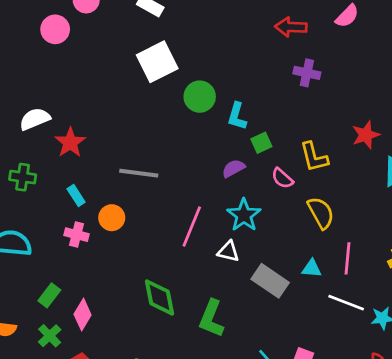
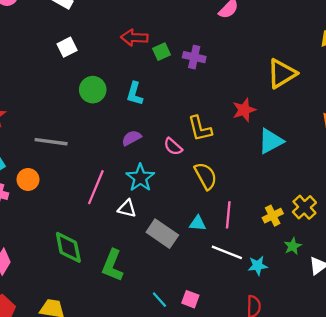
red arrow: (291, 27) -> (134, 38), moved
white square: (157, 62) -> (67, 47), size x0.6
green circle: (200, 97) -> (93, 90), moved
green square: (261, 143) -> (162, 52), moved

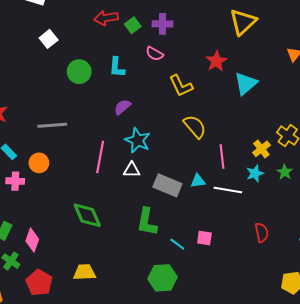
pink semicircle: (173, 147) -> (155, 54), moved
cyan triangle: (198, 223) -> (198, 181), moved
green L-shape: (112, 265) -> (147, 222), moved
cyan star: (258, 266) -> (255, 173), moved

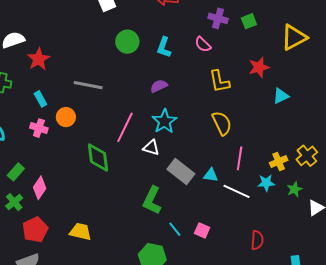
green square: (133, 25) -> (249, 21), moved
cyan triangle: (246, 84) -> (281, 96), size x0.7
green diamond: (87, 215) -> (98, 158), moved

